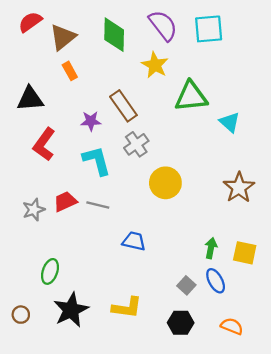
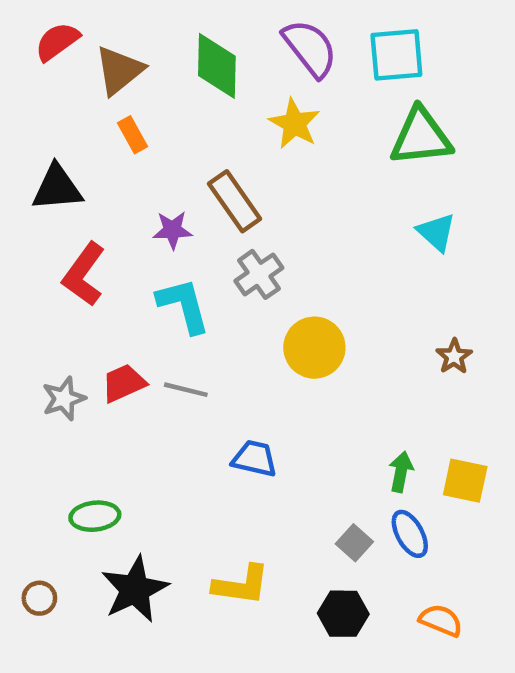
green triangle: (191, 97) -> (421, 137), moved
brown star: (239, 187) -> (454, 356), size x0.6
green ellipse: (50, 271) -> (95, 516), turned 65

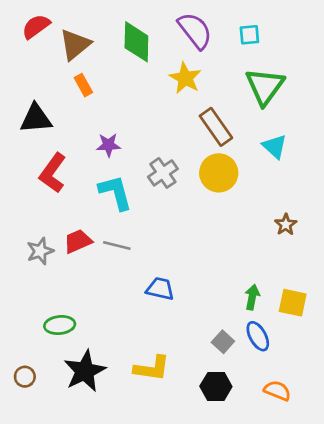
cyan square: (396, 55) -> (249, 35), size x0.6
green triangle: (421, 137) -> (265, 86), turned -48
brown rectangle: (235, 201) -> (216, 127), moved
yellow circle: (314, 348) -> (219, 173), moved

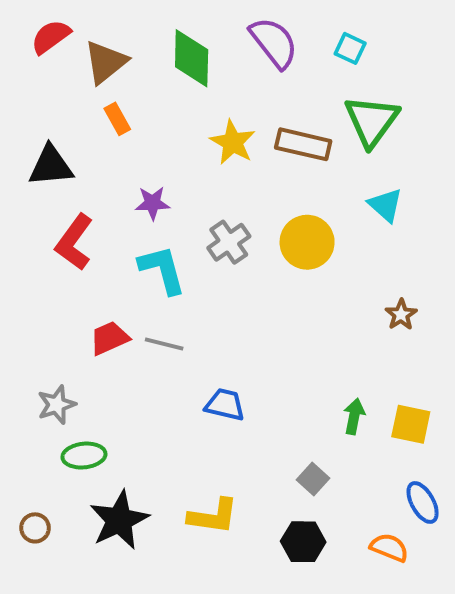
cyan square: (249, 35) -> (350, 48), turned 30
yellow star: (185, 78) -> (233, 142), moved
brown rectangle: (216, 127) -> (303, 144), moved, turned -42
gray star: (40, 251) -> (57, 405), moved
blue ellipse: (258, 336) -> (423, 502), moved

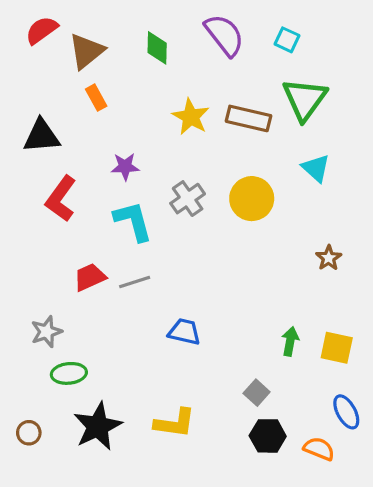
green diamond: (192, 58) -> (157, 48), size x0.7
gray line: (164, 344) -> (135, 282), turned -32
black hexagon: (303, 542) -> (268, 436), moved

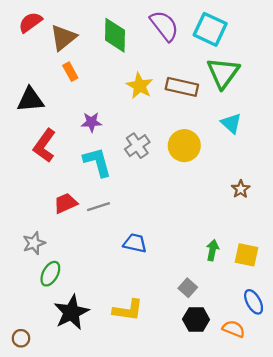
cyan square: (287, 40) -> (210, 29), size x1.8
green diamond: (157, 48) -> (115, 35), size x1.4
green ellipse: (69, 373) -> (50, 274), turned -55
brown circle: (29, 433) -> (21, 338), moved

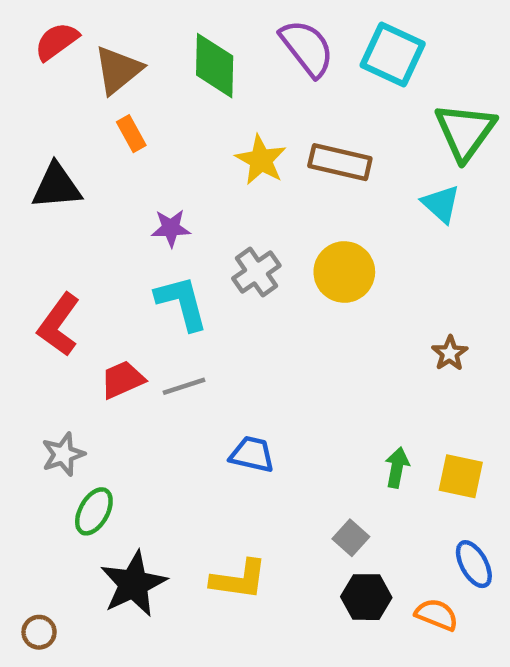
green triangle: (223, 73) -> (465, 131), moved
cyan triangle: (231, 123) -> (441, 204), moved
red L-shape: (44, 146) -> (59, 325), moved

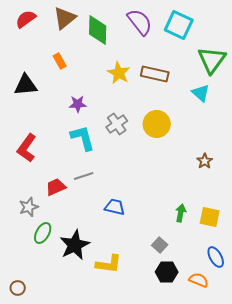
brown triangle: (118, 70) -> (65, 18), moved
red trapezoid: (122, 380) -> (56, 187), moved
black star: (133, 584) -> (75, 245), moved

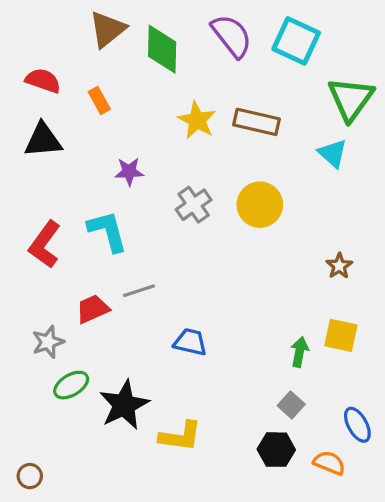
red semicircle: (26, 19) -> (43, 81), moved, turned 55
cyan L-shape: (83, 138) -> (108, 231), moved
yellow square: (210, 217) -> (341, 335), moved
green ellipse: (43, 233) -> (71, 385), turned 30
gray square: (160, 245) -> (291, 405), moved

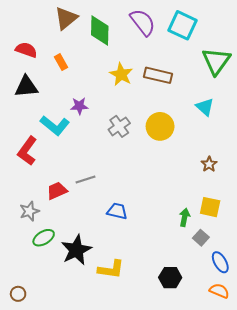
cyan triangle: (333, 153) -> (205, 107), moved
cyan L-shape: (108, 231) -> (55, 125), moved, turned 144
gray square: (291, 405) -> (201, 238), moved
orange semicircle: (329, 463) -> (219, 291), moved

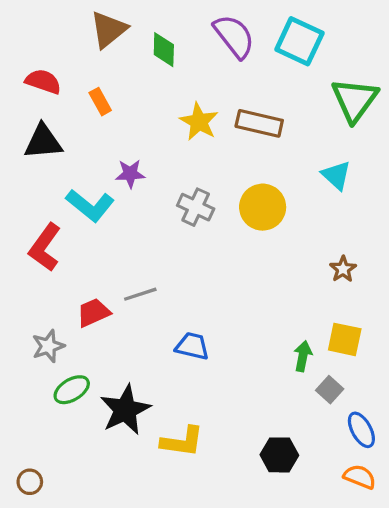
green diamond: (100, 30) -> (164, 50), size x0.7
gray cross: (119, 126) -> (196, 207), turned -30

